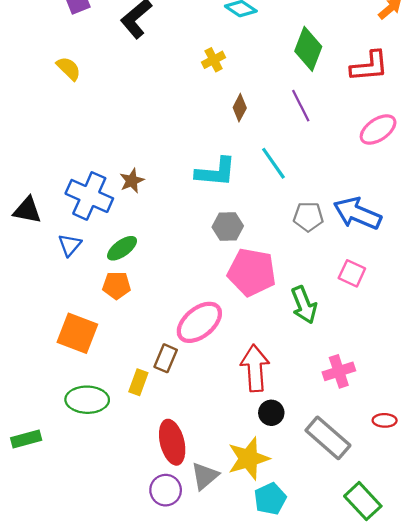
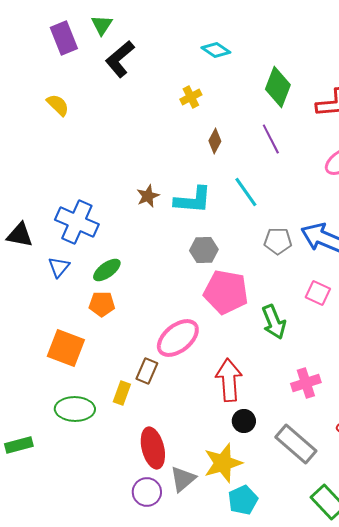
brown star: (132, 181) -> (148, 196), moved

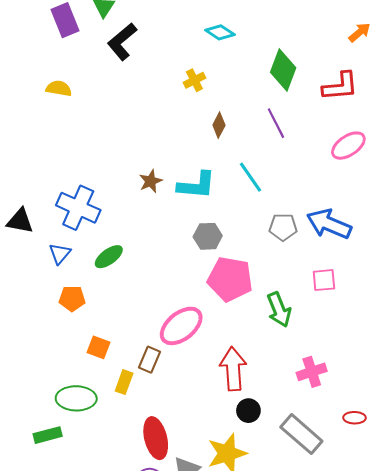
yellow semicircle: (58, 105) -> (59, 88), turned -35
pink square: (318, 293) -> (324, 280), turned -30
orange pentagon: (102, 304) -> (72, 298), moved
orange square: (66, 348) -> (99, 347), moved, size x0.6
green rectangle: (19, 445) -> (48, 435), moved

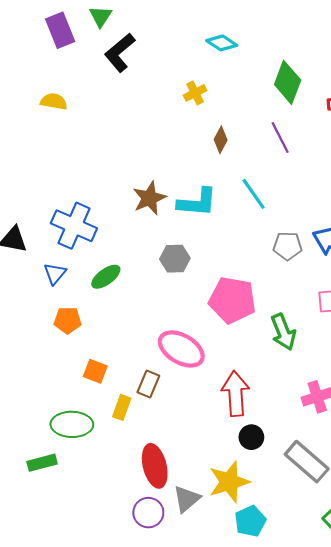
brown star: (151, 181) -> (149, 198), size x1.4
gray hexagon: (208, 236) -> (175, 259), moved
pink ellipse: (181, 326) -> (181, 349), turned 69

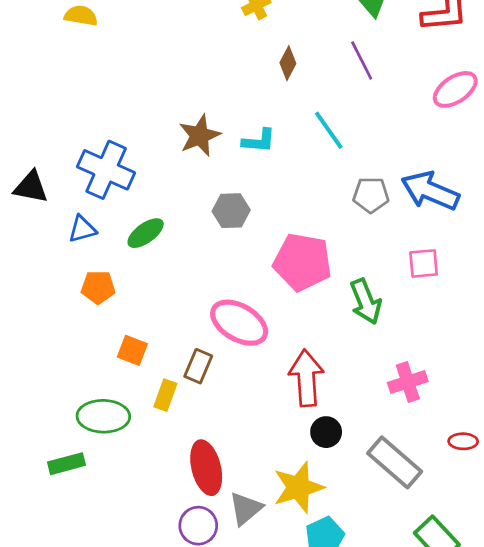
cyan L-shape: (197, 202) -> (259, 141), size x0.7
blue triangle: (55, 274) -> (82, 229), turned 35

